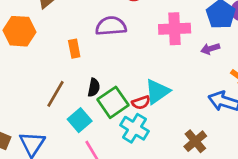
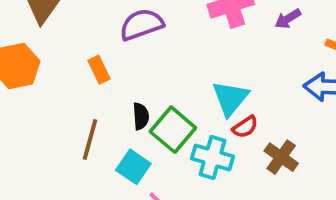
red semicircle: (141, 102) -> (245, 127), moved
brown cross: (195, 141) -> (281, 157), moved

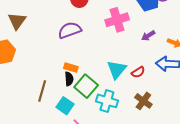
purple arrow: (288, 19) -> (148, 36), moved
orange rectangle: (99, 70) -> (71, 68), moved, turned -48
red semicircle: (245, 127) -> (138, 72), moved

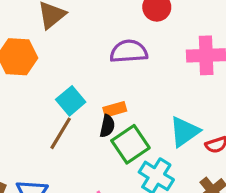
orange rectangle: (71, 68) -> (115, 109), turned -48
cyan square: (65, 106) -> (71, 101), moved

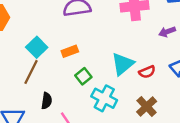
black semicircle: (107, 126) -> (47, 101), moved
green square: (130, 144) -> (83, 76), size x0.6

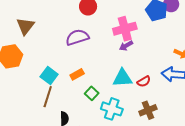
purple arrow: (167, 32) -> (126, 46), moved
cyan triangle: (123, 64) -> (122, 78), turned 45
brown cross: (147, 107) -> (148, 110), turned 30

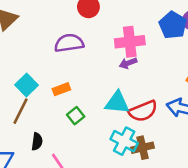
red semicircle: (144, 81) -> (143, 111), size x1.6
cyan cross: (112, 109) -> (124, 141), moved

